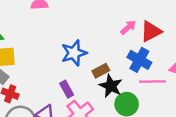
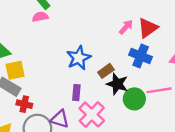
pink line: (153, 82) -> (159, 90), moved
purple rectangle: (67, 89) -> (76, 93), turned 42

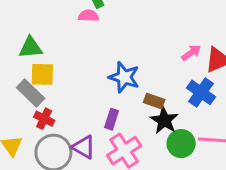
blue star: (79, 58) -> (124, 77), turned 30
brown rectangle: (106, 71) -> (154, 101), turned 42

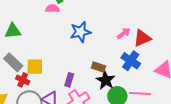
yellow square: (42, 74) -> (35, 67), moved
blue star: (124, 77) -> (80, 32), moved, turned -30

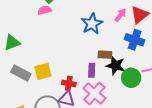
blue star: (80, 32) -> (92, 24), moved
red cross: (23, 80) -> (69, 83), moved
purple rectangle: (69, 80) -> (92, 70), moved

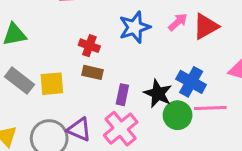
blue cross: (135, 40) -> (191, 82), moved
brown rectangle: (105, 55) -> (92, 72), moved
red cross: (69, 83) -> (89, 46), moved

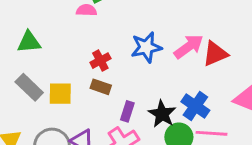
pink arrow: (178, 22) -> (189, 47), size x1.5
red cross: (89, 46) -> (100, 61), turned 36

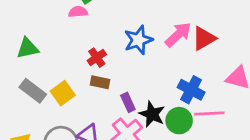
yellow square: (60, 94) -> (63, 93), turned -30
purple rectangle: (127, 111) -> (128, 102), turned -36
black star: (162, 114) -> (152, 114), moved

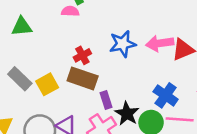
pink arrow: (178, 35) -> (160, 43), turned -152
green triangle: (28, 48) -> (22, 27), moved
brown rectangle: (100, 82) -> (83, 78), size x1.6

